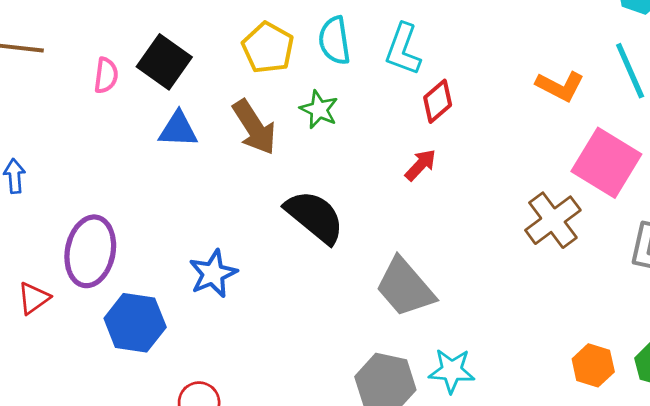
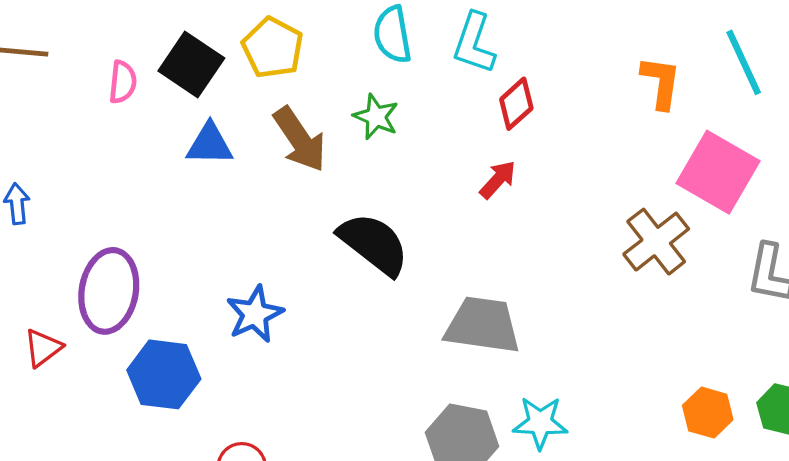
yellow pentagon: (268, 48) -> (273, 48), moved
orange L-shape: (560, 86) -> (661, 82), turned -108
gray trapezoid: (405, 287) -> (483, 325), turned 140

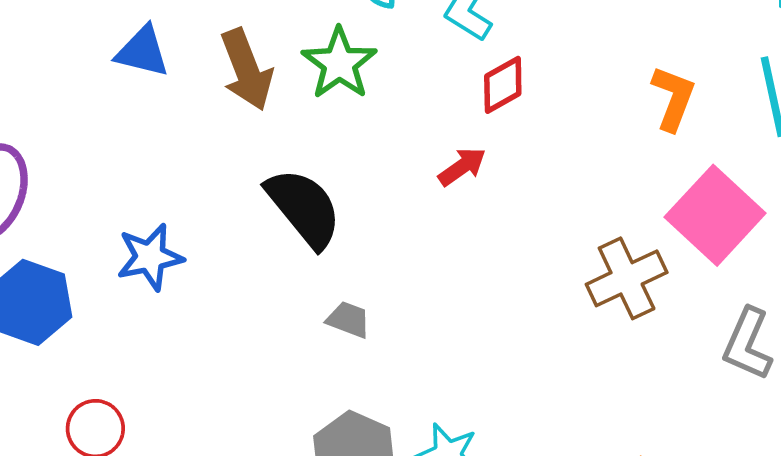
green star: (376, 117) -> (339, 63), size x1.4
gray trapezoid: (483, 325) -> (348, 320), moved, size x0.5

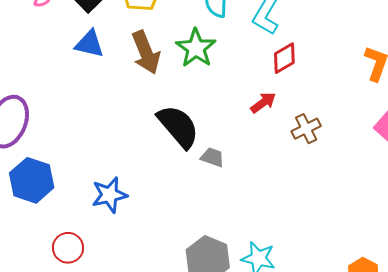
blue star: (150, 257) -> (109, 195), moved
brown cross: (627, 278) -> (306, 129), moved, size x0.7
gray trapezoid: (348, 320) -> (212, 157), moved

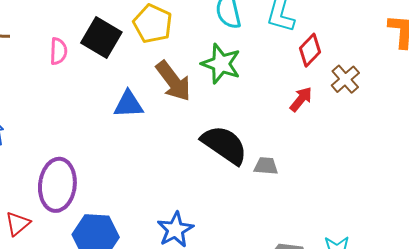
blue triangle: (90, 44) -> (128, 104), moved
brown cross: (306, 129) -> (345, 79), moved

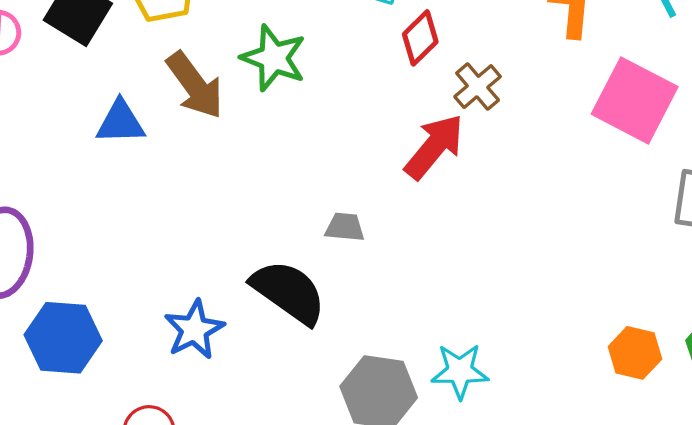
red arrow: (301, 99) -> (434, 147), moved, size x1.6
black semicircle: (224, 145) -> (289, 292), moved

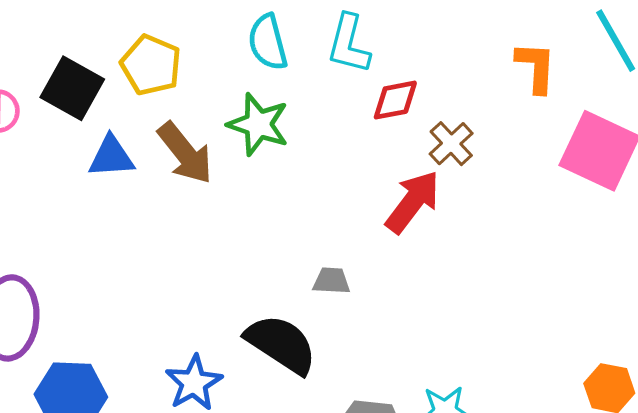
red diamond: (420, 38) -> (395, 100), turned 36
blue triangle: (120, 122) -> (111, 157), moved

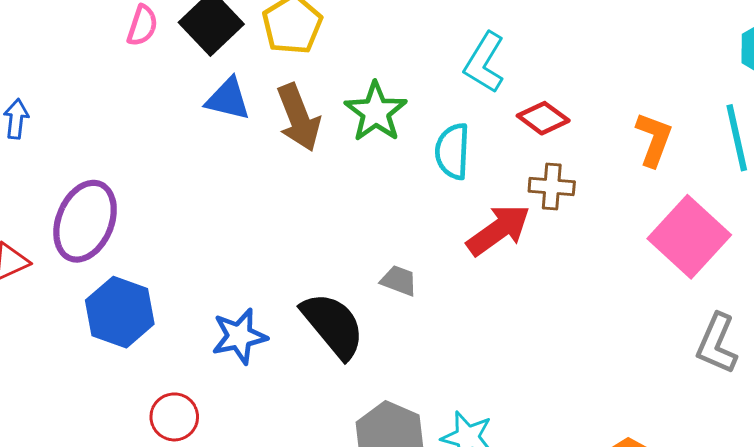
cyan semicircle: (268, 42) -> (452, 151), moved
red diamond: (395, 100) -> (543, 118), moved, turned 30
brown cross: (451, 144) -> (552, 186), turned 30

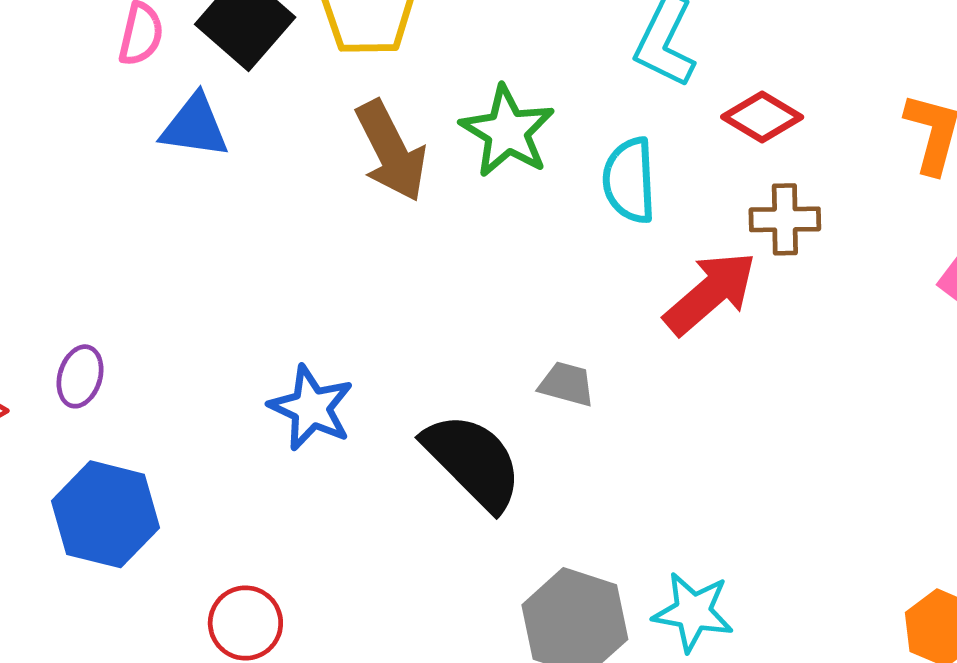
blue triangle: (228, 99) -> (195, 126), moved
purple ellipse: (85, 221) -> (80, 376), moved, size x0.5
blue hexagon: (120, 312) -> (105, 514), moved
blue star: (239, 336) -> (311, 408), moved, turned -30

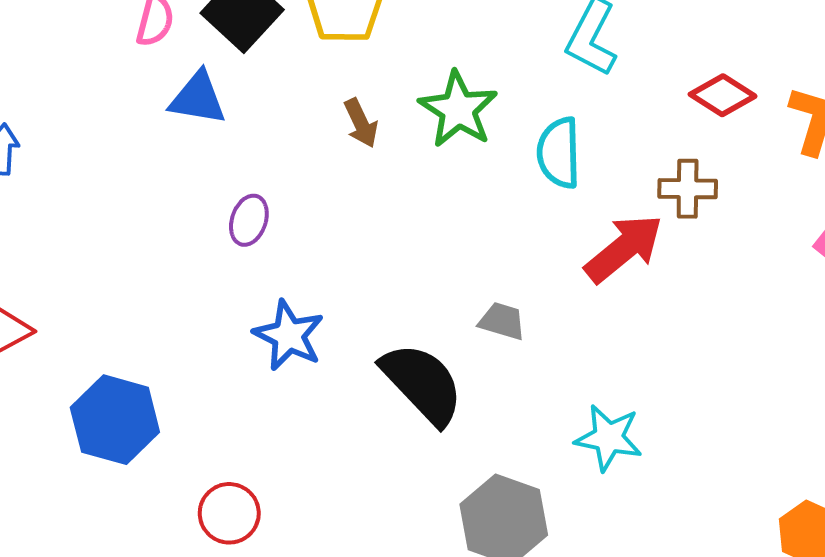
red diamond: (762, 117) -> (723, 95), moved
brown arrow: (391, 151) -> (361, 123), size x0.6
purple ellipse: (80, 376) -> (249, 220), moved
cyan star: (693, 612) -> (609, 438), moved

